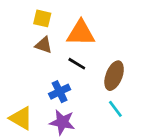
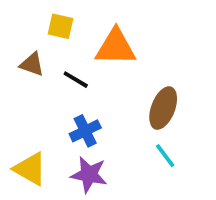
brown triangle: (44, 45) -> (32, 64), moved
black line: (77, 64) -> (76, 80), moved

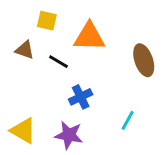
brown ellipse: (163, 108) -> (144, 60), moved, turned -40
blue cross: (85, 131) -> (81, 97), moved
cyan line: (165, 156) -> (128, 120), turned 66

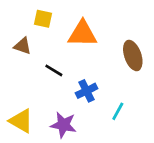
black line: (59, 62) -> (54, 70), moved
blue cross: (81, 97) -> (87, 91), moved

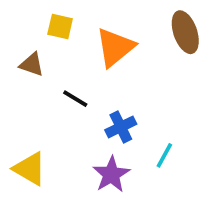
orange triangle: (82, 34) -> (115, 47), turned -40
brown ellipse: (133, 55) -> (185, 32), moved
purple star: (63, 125) -> (111, 174), moved, turned 30

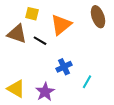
brown triangle: (32, 64) -> (17, 34), size x1.5
black line: (75, 99) -> (40, 41), moved
purple star: (111, 174) -> (45, 92), moved

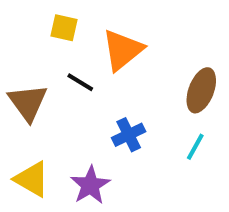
brown ellipse: (98, 17) -> (201, 90), moved, turned 40
brown triangle: (17, 34) -> (28, 102), moved, turned 35
cyan line: (87, 82) -> (195, 147), moved

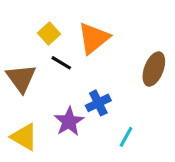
yellow square: (64, 28) -> (49, 34), moved, turned 35
cyan line: (195, 147) -> (126, 137), moved
purple star: (90, 185) -> (69, 121), moved

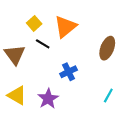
purple star: (69, 121) -> (48, 99), moved
cyan line: (126, 137) -> (108, 95), moved

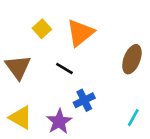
black line: (43, 44) -> (64, 68), moved
blue cross: (69, 72) -> (84, 100), moved

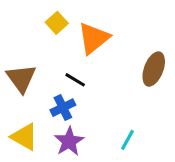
yellow square: (42, 29) -> (57, 23), moved
blue cross: (84, 100) -> (63, 108), moved
cyan line: (133, 118) -> (128, 140), moved

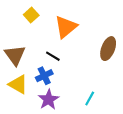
yellow square: (57, 23) -> (31, 15), moved
yellow triangle: (24, 137) -> (18, 84), moved

